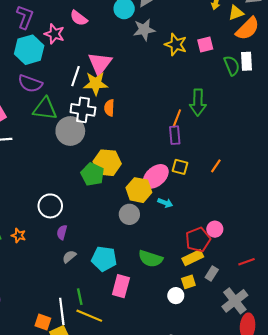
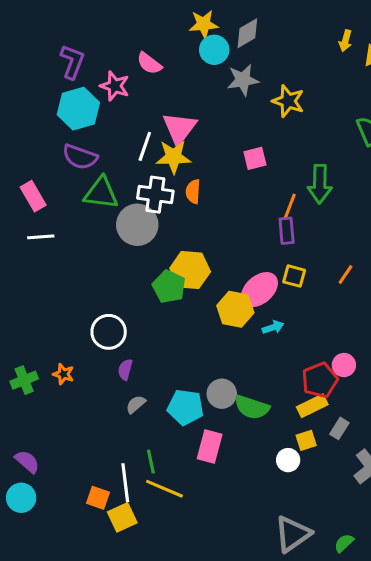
pink square: (205, 44) -> (255, 158), moved
cyan arrow: (165, 203) -> (273, 327), turned -40
gray circle: (129, 214) -> (222, 394), moved

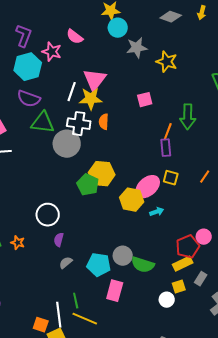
gray diamond: (247, 33) -> (171, 17), moved, turned 50
yellow arrow: (345, 41) -> (202, 13), moved

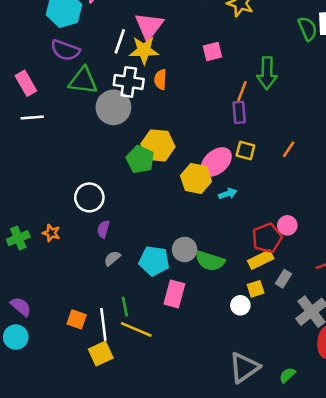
orange square: (41, 325) -> (77, 319), moved

